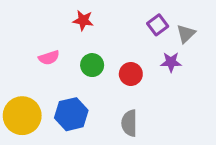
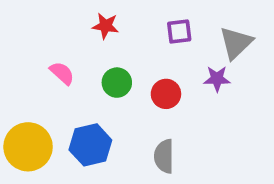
purple square: (158, 25) -> (179, 32), moved, turned 30
gray triangle: (186, 34) -> (236, 43), size x1.4
pink semicircle: (49, 58) -> (62, 73), turned -120

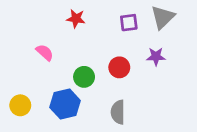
gray triangle: (236, 43) -> (163, 17), moved
green circle: (117, 83) -> (84, 77), moved
yellow circle: (28, 147) -> (20, 105), size x0.6

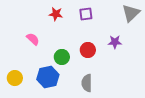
gray triangle: (163, 17) -> (131, 13), moved
purple square: (129, 23) -> (86, 14), moved

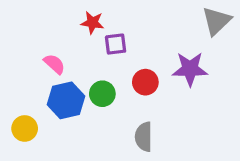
purple square: (86, 14) -> (116, 44), moved
purple star: (115, 42) -> (190, 69), size x1.5
blue hexagon: (48, 77) -> (66, 100), moved

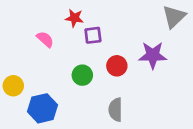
pink semicircle: (54, 64) -> (45, 39), moved
blue hexagon: (66, 100) -> (42, 108), moved
yellow circle: (25, 128) -> (13, 86), moved

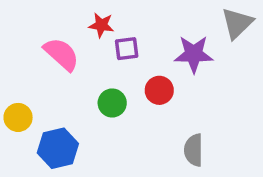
pink semicircle: (45, 39) -> (61, 54), size x1.5
purple star: (153, 55) -> (194, 54), moved
gray semicircle: (116, 110) -> (194, 150), moved

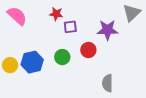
pink semicircle: (61, 54) -> (17, 16), moved
blue hexagon: (58, 148) -> (32, 62), moved

